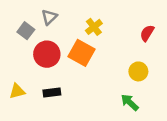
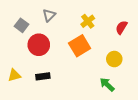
gray triangle: (49, 17) -> (49, 15), moved
yellow cross: (94, 27) -> (88, 21), moved
orange square: (81, 53) -> (80, 46), moved, turned 30

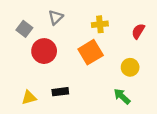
yellow cross: (88, 21) -> (100, 24), turned 32
yellow triangle: (14, 75) -> (29, 98), moved
black rectangle: (43, 76) -> (60, 92), moved

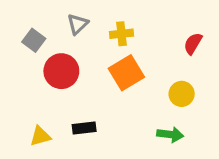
yellow cross: (100, 24) -> (121, 34), moved
green arrow: (122, 96) -> (170, 135), turned 144

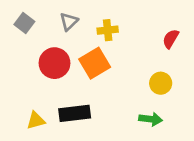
gray square: (34, 40) -> (24, 23), moved
orange square: (126, 73) -> (95, 63), moved
black rectangle: (84, 128) -> (75, 113), size x1.5

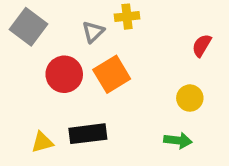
gray triangle: (69, 22) -> (93, 32), moved
gray square: (24, 23) -> (29, 27), size x1.5
yellow cross: (108, 30) -> (127, 17), moved

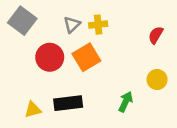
yellow cross: (127, 17) -> (98, 25), moved
yellow circle: (190, 98) -> (157, 80), moved
green arrow: (178, 140) -> (126, 102), moved, turned -72

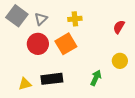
gray triangle: (72, 25) -> (41, 19), moved

